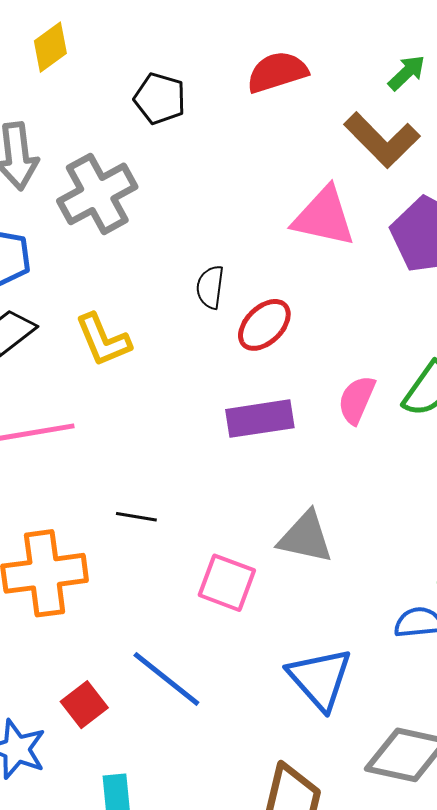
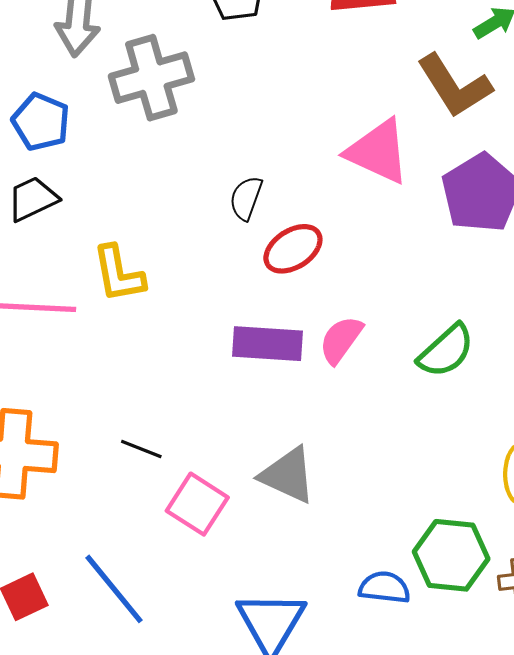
yellow L-shape: (103, 340) -> (119, 274), moved
pink semicircle: (357, 400) -> (341, 340), moved
black line: (136, 517) -> (141, 449), moved

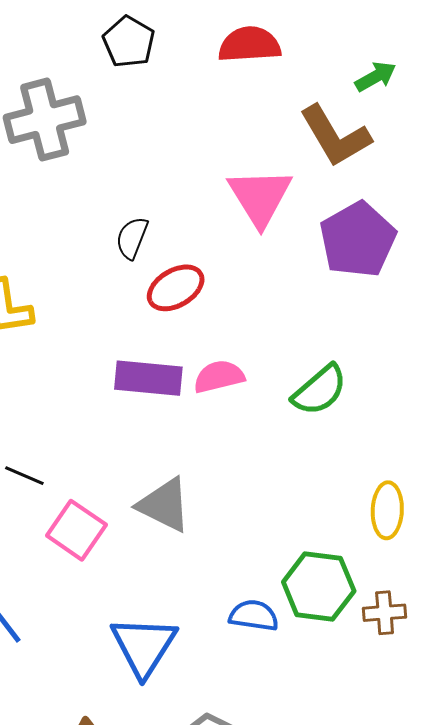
pink triangle: (378, 152) -> (260, 197), turned 32
pink semicircle: (341, 340) -> (219, 377), turned 39

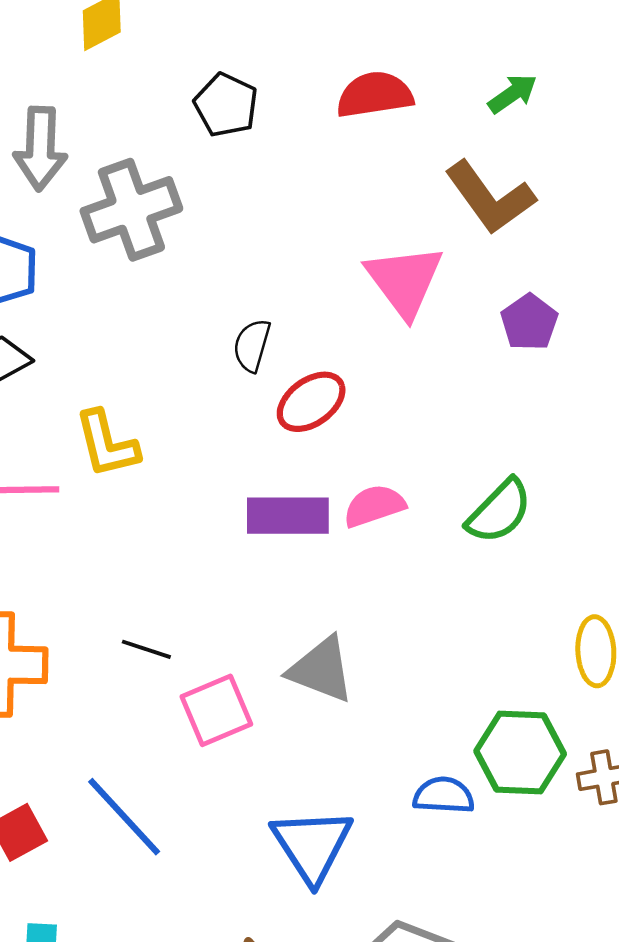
green arrow: (376, 77) -> (513, 94), moved
purple pentagon: (358, 240) -> (529, 322), size x0.6
pink square: (76, 530) -> (216, 710), turned 38

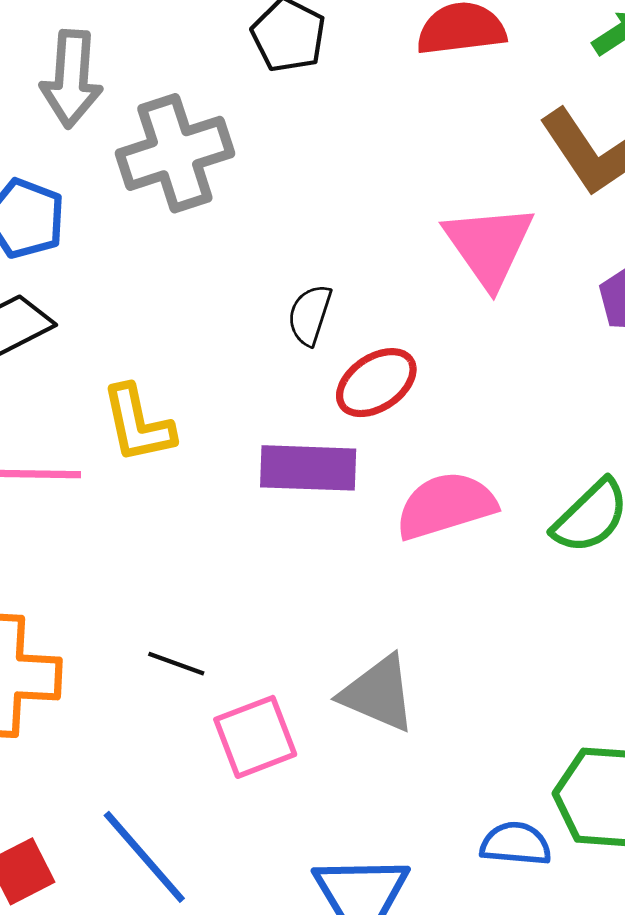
pink semicircle: (374, 506) -> (446, 505), size x1.4
purple rectangle: (288, 516) -> (308, 468), moved

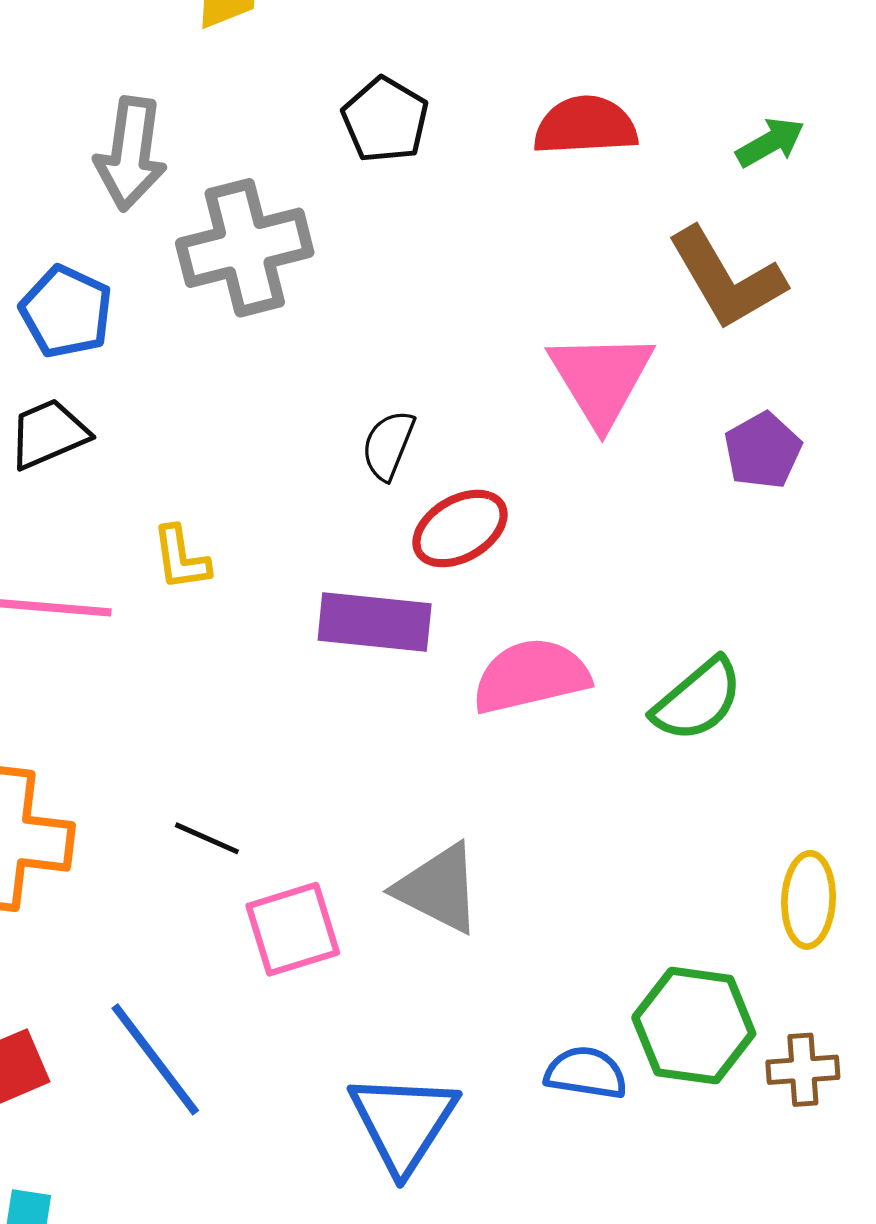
yellow L-shape: (138, 424) -> (181, 558), size x0.7

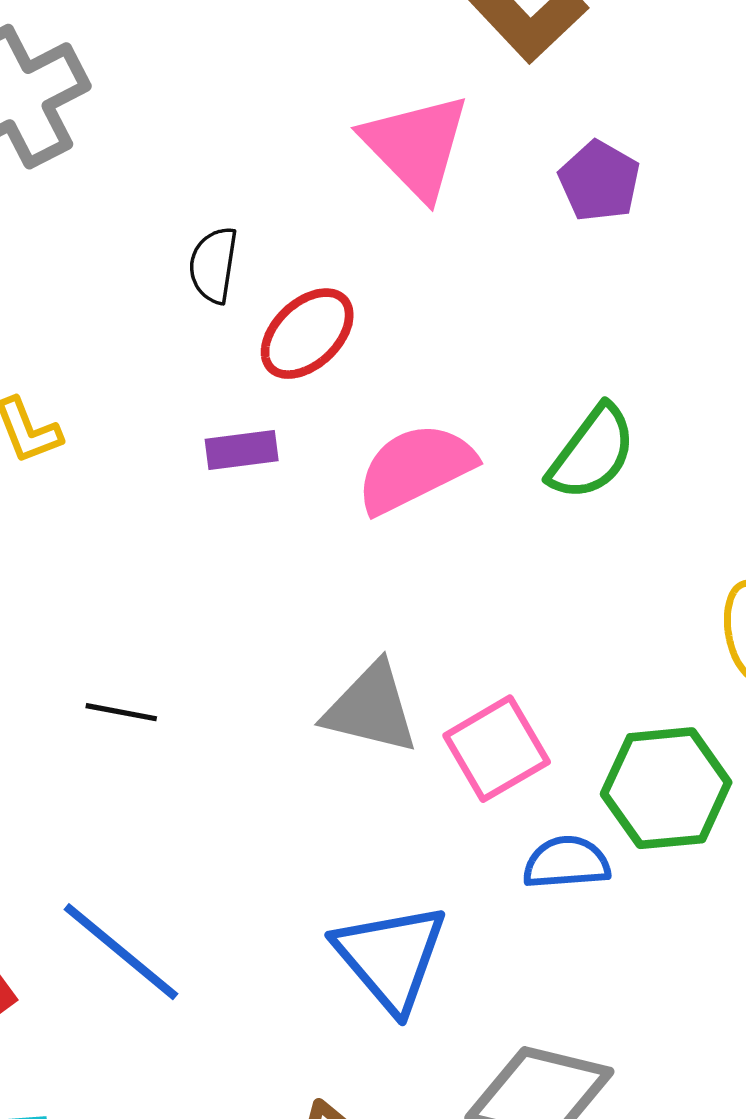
purple rectangle: (375, 622) -> (242, 450), size x0.6
pink square: (293, 929) -> (497, 749), moved

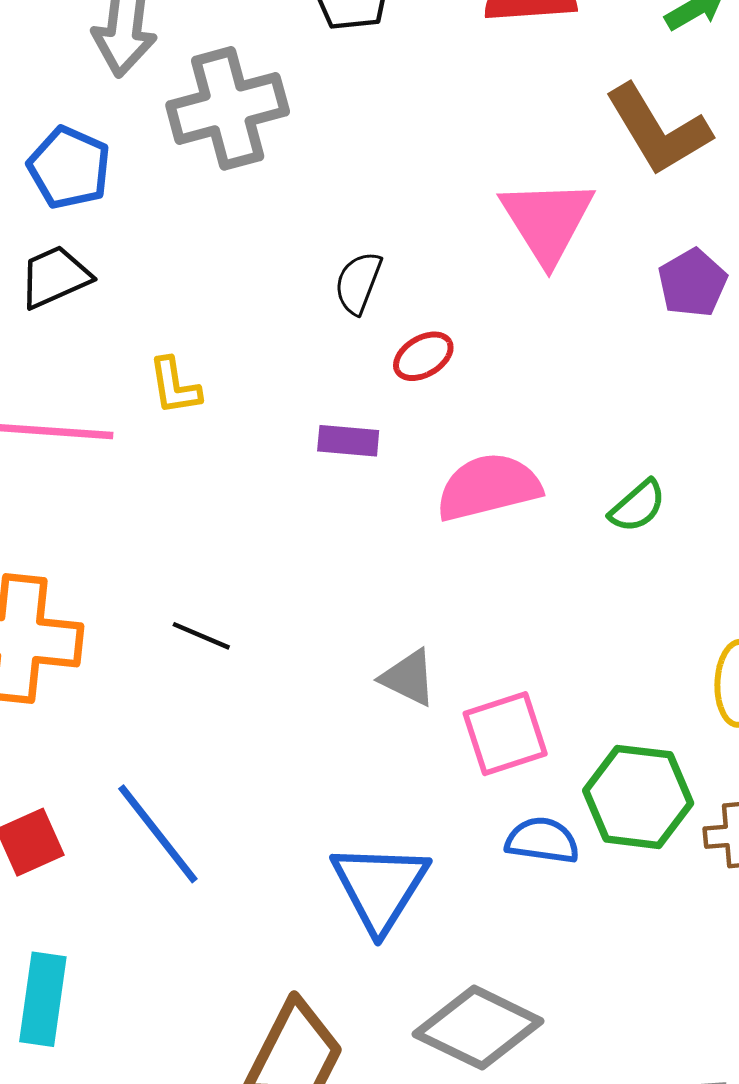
red ellipse: (307, 334) -> (423, 356), size x0.7
green semicircle: (592, 453) -> (637, 506), size x0.7
gray triangle: (371, 708) -> (409, 678), size x0.7

